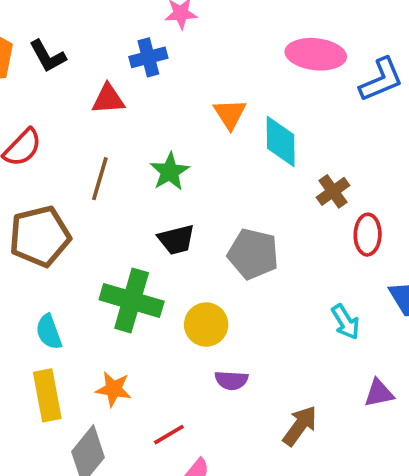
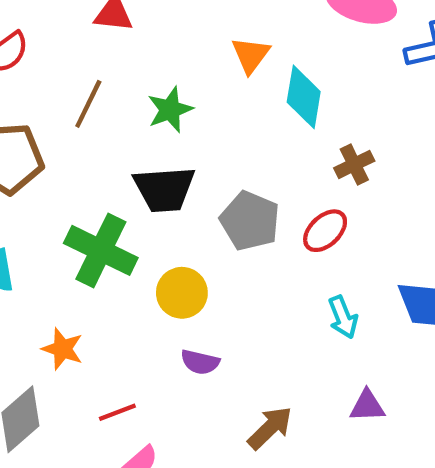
red ellipse: (368, 235) -> (325, 231), moved, turned 36
black trapezoid: (176, 240) -> (164, 189), size x1.4

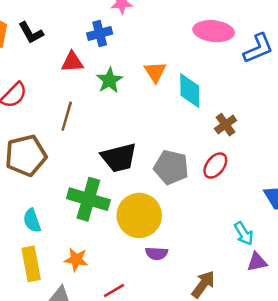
green star: (170, 110) -> (109, 80), moved
yellow circle: (182, 293) -> (139, 215), size x1.5
cyan arrow: (343, 317) -> (244, 234), moved

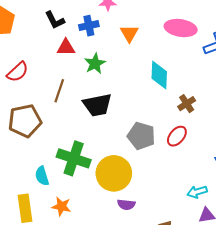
black L-shape: (31, 33) -> (55, 20), moved
orange triangle: (155, 72) -> (129, 33), moved
black trapezoid: (119, 158) -> (97, 105), moved
cyan semicircle: (32, 221) -> (42, 176), moved
cyan arrow: (244, 234) -> (197, 192), turned 102

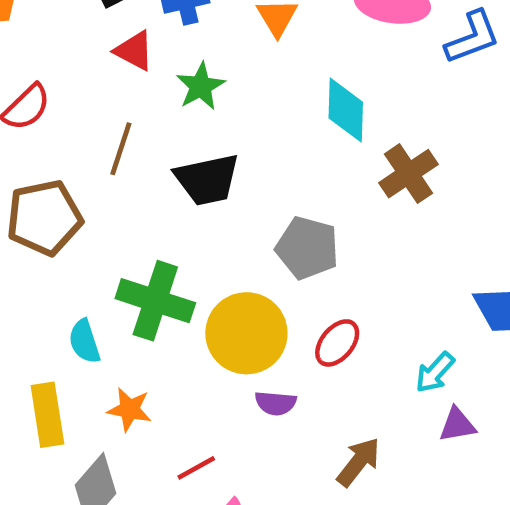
red triangle: (66, 47) -> (134, 51), turned 30
brown cross: (187, 104) -> (409, 174), size x1.4
red ellipse: (177, 136) -> (337, 343), moved
cyan arrow: (197, 192) -> (435, 372), turned -30

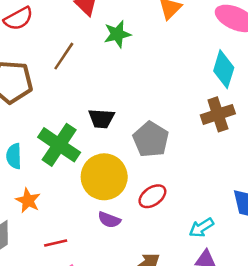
cyan diamond: (346, 110) -> (224, 69), moved
black trapezoid: (207, 180) -> (101, 119), moved, size x0.7

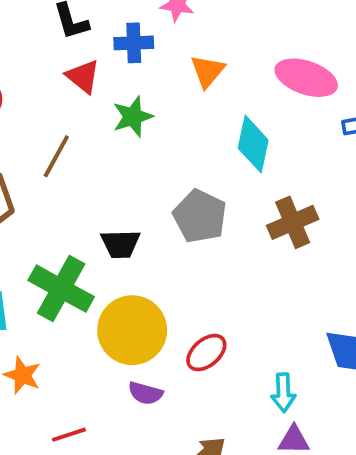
cyan diamond: (224, 69) -> (253, 144), moved
gray pentagon: (151, 139) -> (200, 216), moved
cyan arrow: (201, 228) -> (283, 393), turned -55

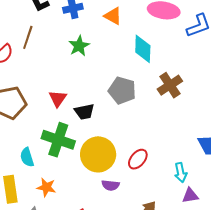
orange triangle: (208, 71) -> (113, 16), turned -30
red triangle: (83, 76) -> (58, 99), moved, turned 36
brown line: (56, 156) -> (28, 37), moved

